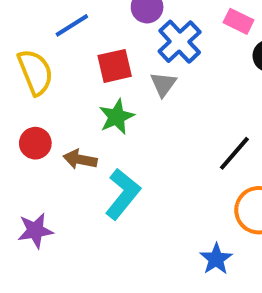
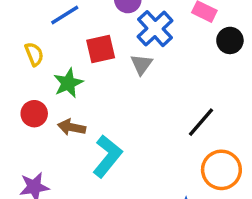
yellow semicircle: (35, 72) -> (34, 54), size x0.6
green star: (117, 117) -> (68, 83), moved

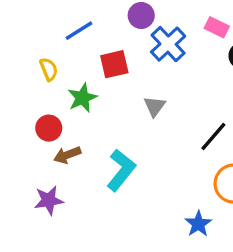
gray triangle: (141, 64) -> (155, 106), moved
brown arrow: (72, 127) -> (67, 155), moved, turned -32

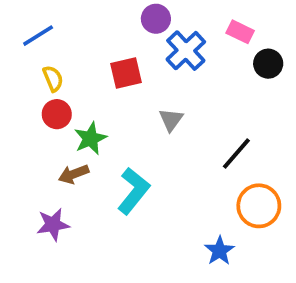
blue line: (79, 31) -> (38, 36), moved
green star: (82, 98) -> (90, 138), moved
red circle: (49, 128) -> (57, 114), moved

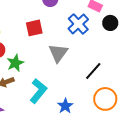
blue cross: (186, 51) -> (78, 24), moved
gray triangle: (171, 120) -> (58, 53), size x1.5
blue star: (220, 251) -> (65, 106), moved

